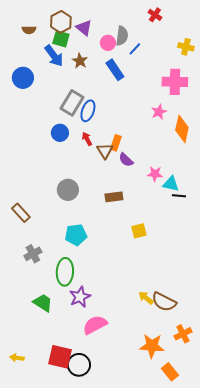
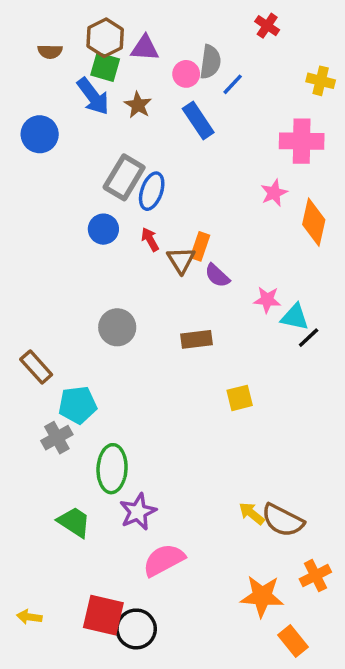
purple triangle: (84, 28) -> (145, 48), turned -36
black line: (179, 196) -> (309, 338), turned -48
cyan pentagon: (76, 235) -> (78, 405), moved

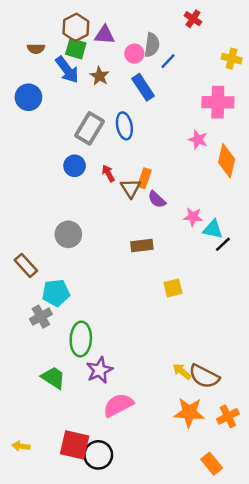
brown semicircle: (50, 52) -> (36, 49), moved
blue ellipse: (152, 191) -> (124, 126), moved, turned -30
pink star: (274, 193) -> (198, 140), turned -30
gray circle: (117, 327) -> (68, 234), moved
orange star: (262, 596) -> (189, 413), moved

